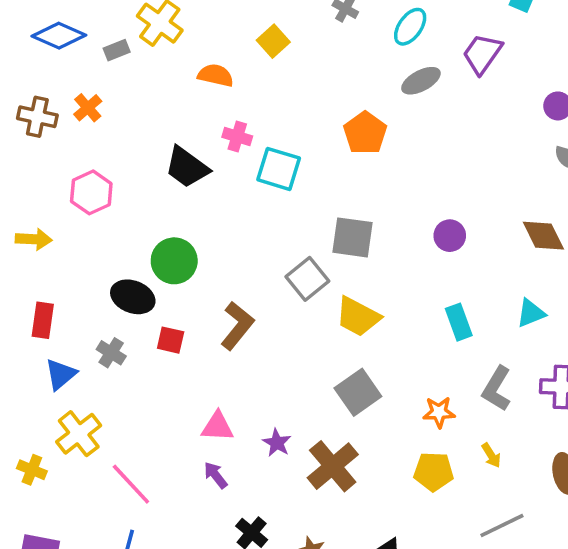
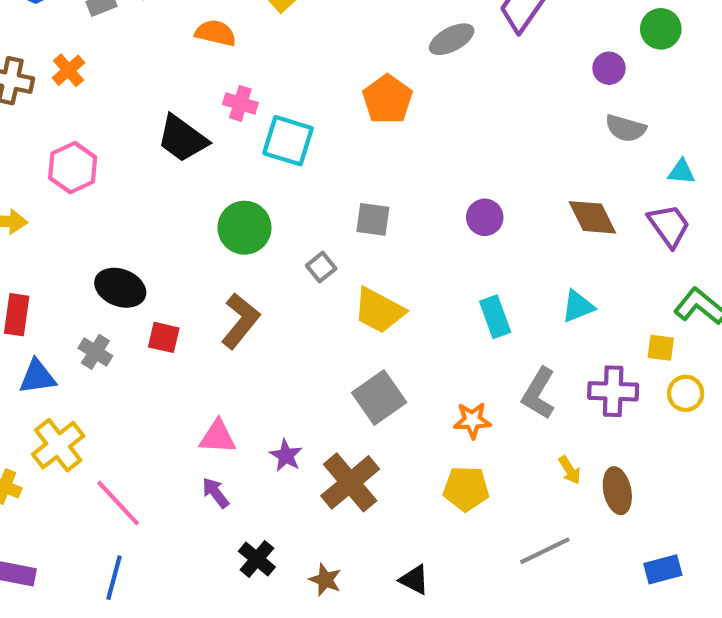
gray square: (352, 237) -> (373, 219), size x0.7
green circle: (174, 261) -> (245, 228), moved
gray square: (307, 279) -> (321, 267), size x0.6
blue triangle: (61, 374) -> (37, 377), turned 32
yellow arrow: (491, 455) -> (570, 470), moved

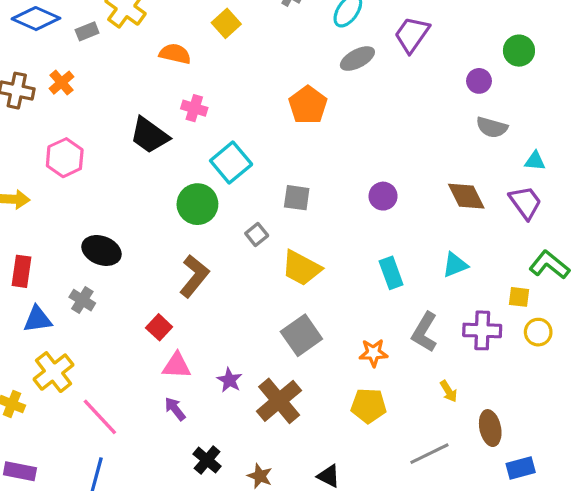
cyan square: (288, 141) -> (231, 163), moved, turned 33
red square: (164, 337) -> (159, 327), moved, turned 30
brown ellipse: (617, 491) -> (490, 428), moved

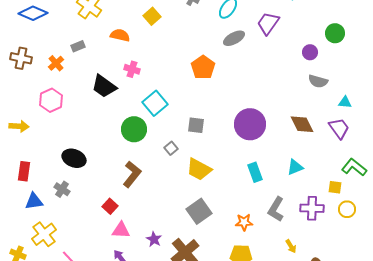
gray rectangle: (87, 31) -> (78, 46), moved
orange cross: (62, 83) -> (56, 63), moved
purple circle: (383, 196) -> (250, 124), size x1.8

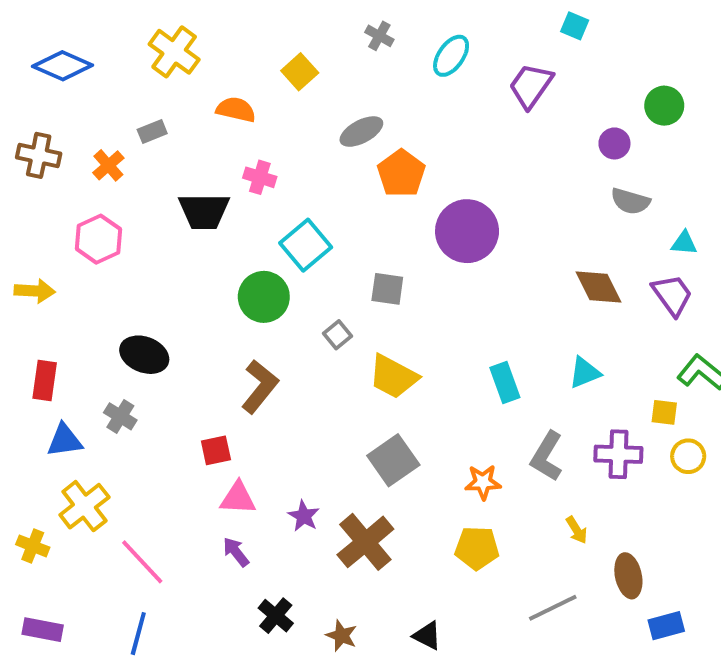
gray ellipse: (234, 38) -> (361, 132), moved
black trapezoid: (104, 86) -> (204, 211), turned -36
purple circle: (250, 124) -> (467, 231), moved
red square: (110, 206) -> (216, 450), turned 35

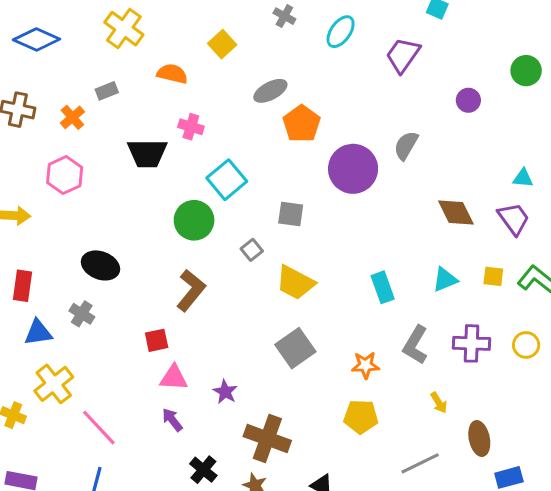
green circle: (664, 106) -> (526, 71), moved
gray semicircle: (630, 201) -> (406, 145), moved, turned 104
yellow square: (664, 412) -> (493, 276), moved
brown cross: (365, 542) -> (267, 439), moved, turned -30

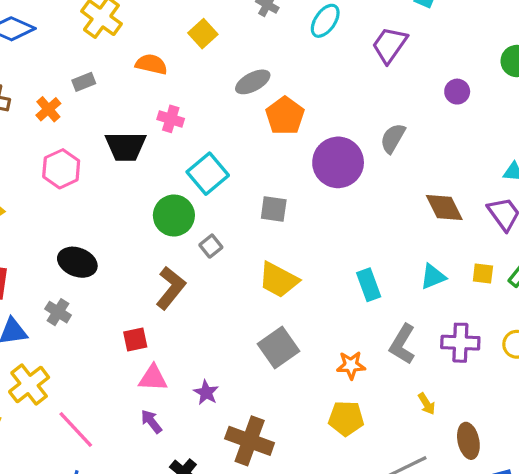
pink hexagon: (65, 175) -> (61, 169), moved
gray square: (252, 250) -> (211, 246), moved

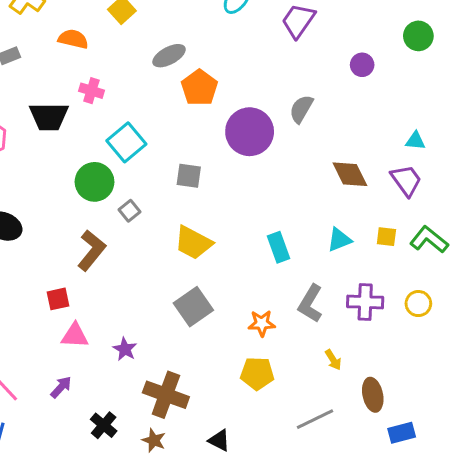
purple arrow: (151, 422) -> (61, 387), moved, turned 80

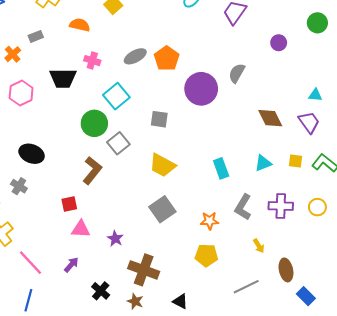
gray ellipse: (169, 56) -> (135, 56), moved
gray square: (129, 211) -> (118, 143), size x1.5
blue rectangle: (402, 433) -> (306, 296), turned 60

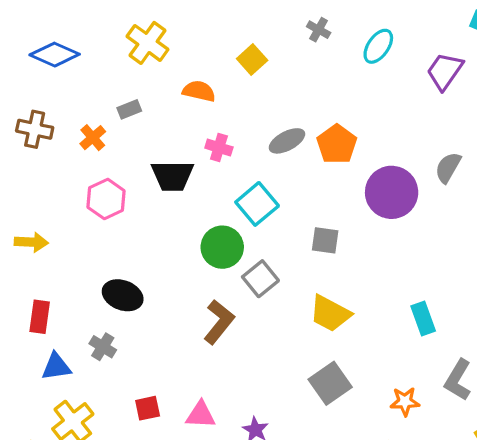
red square: (69, 204) -> (148, 408), moved

